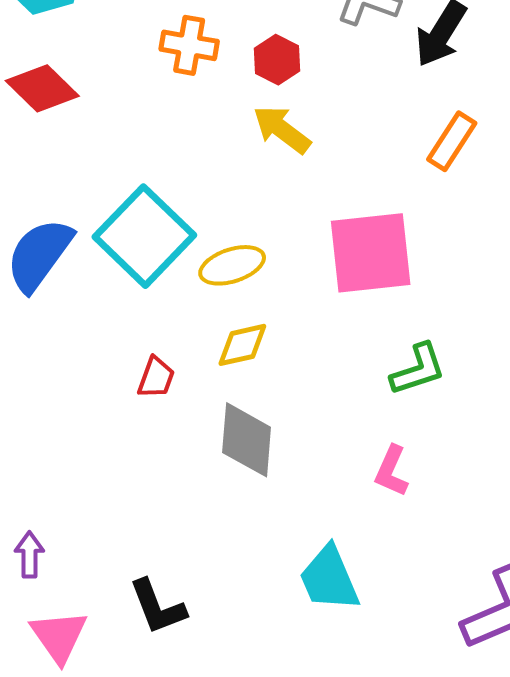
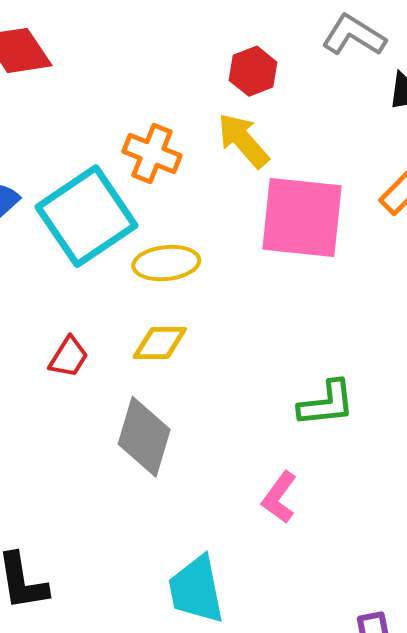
orange cross: (189, 45) -> (152, 154), moved
pink square: (371, 253) -> (302, 217), moved

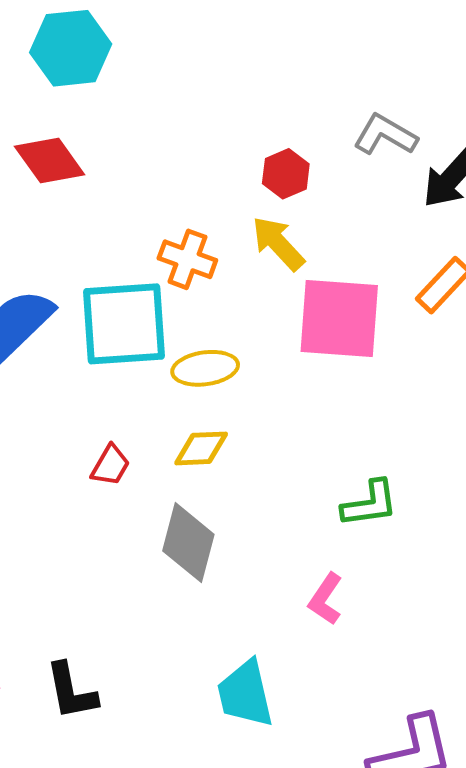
cyan square: (87, 216) -> (124, 324), turned 32

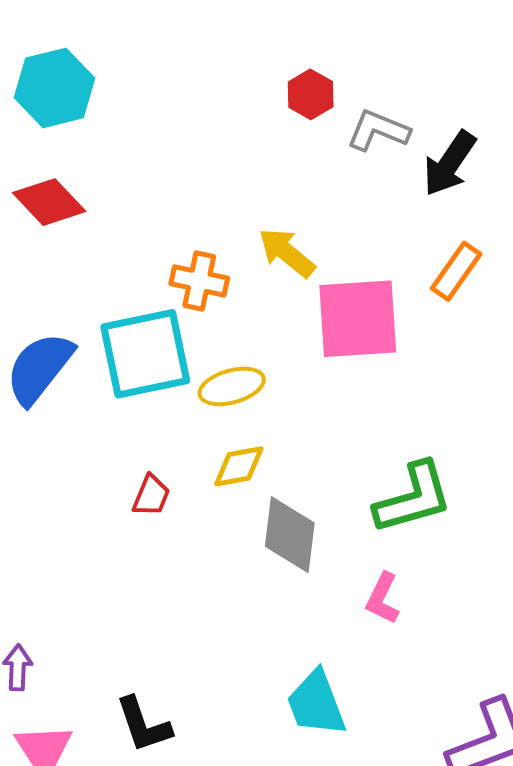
red hexagon: (286, 174) -> (311, 94), moved
green L-shape: (370, 504) -> (413, 498), size x1.4
gray diamond: (188, 543) -> (290, 535), moved

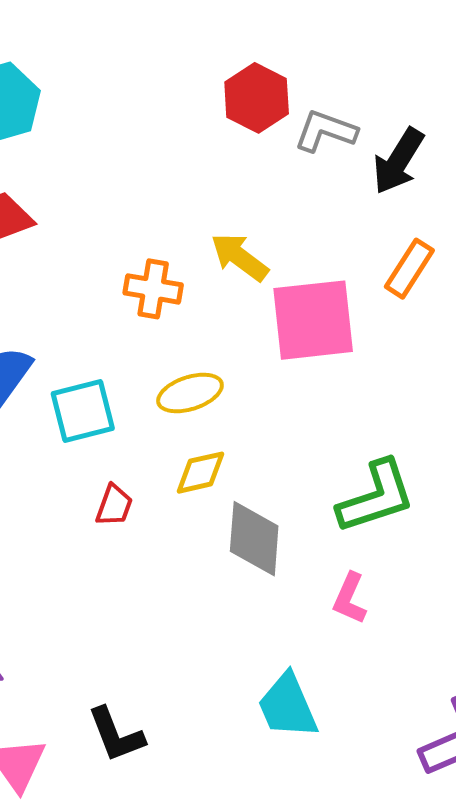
red hexagon: (311, 94) -> (257, 98), size x1.4
cyan square: (145, 354) -> (83, 411), moved, size x0.7

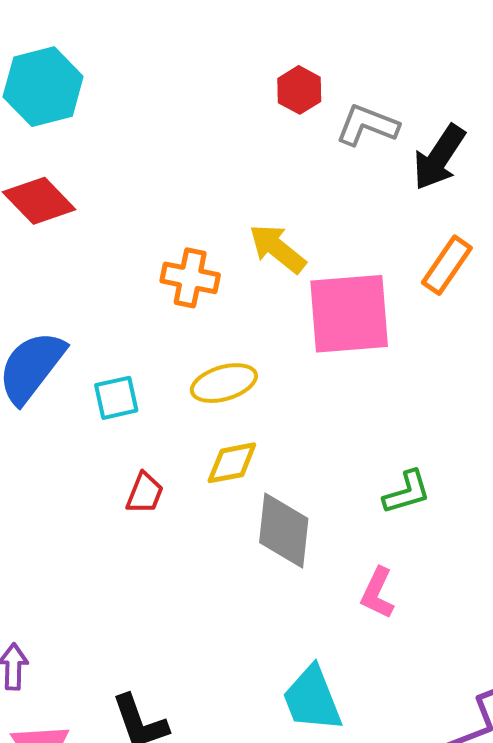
red hexagon: (257, 98) -> (299, 90), size x0.7
cyan square: (83, 411) -> (116, 398), size x0.7
green L-shape: (376, 497) -> (407, 492), size x0.6

